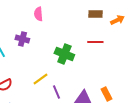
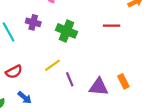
green cross: (64, 54) -> (66, 31), moved

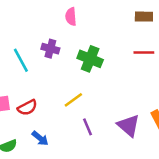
purple line: (70, 79) -> (88, 127), moved
purple triangle: (99, 87) -> (129, 126), turned 36

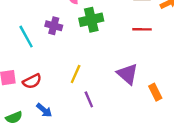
green cross: (90, 59) -> (91, 20), moved, turned -35
yellow line: (73, 100) -> (76, 74), turned -30
purple triangle: (129, 126) -> (127, 74), moved

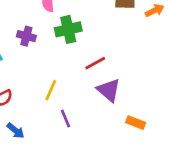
red line: (142, 29) -> (95, 63), moved, turned -30
orange rectangle: (155, 92) -> (136, 123), moved, turned -42

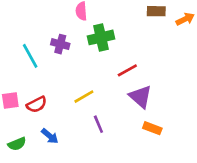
yellow line: (51, 90) -> (84, 97), turned 36
orange rectangle: (136, 123) -> (152, 128), moved

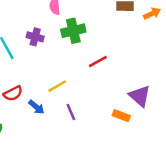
purple triangle: (140, 97) -> (140, 96), moved
blue arrow: (50, 136) -> (36, 107), moved

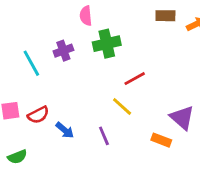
purple cross: (35, 37) -> (63, 51), turned -35
yellow line: (57, 86) -> (122, 106), moved, turned 72

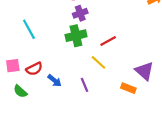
green cross: (107, 44) -> (76, 36), moved
purple cross: (63, 51) -> (80, 13), moved
green semicircle: (17, 157) -> (20, 91), moved, turned 64

